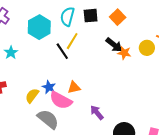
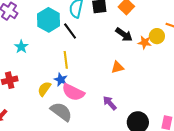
yellow line: (72, 41) -> (66, 60), moved, turned -36
black line: (62, 51) -> (70, 31), moved
orange star: (124, 53) -> (145, 43), moved
orange triangle: (74, 87) -> (117, 67), moved

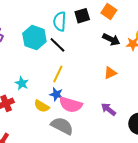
cyan star: (21, 47) -> (22, 83), moved
yellow line: (66, 60) -> (58, 74), turned 42
yellow semicircle: (44, 89) -> (42, 106), turned -84

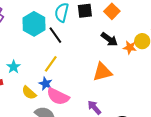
orange triangle: (110, 73) -> (102, 72), size x1.5

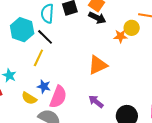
black arrow: (109, 39) -> (97, 18), moved
yellow line: (51, 64) -> (38, 58), moved
pink semicircle: (58, 96) -> (58, 97), turned -85

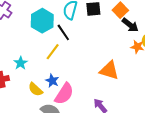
black arrow: (97, 18) -> (130, 25), moved
orange triangle: (98, 65) -> (109, 70), turned 30

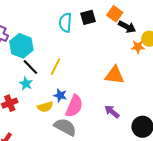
cyan hexagon: (42, 21) -> (21, 46), moved
black line: (63, 32) -> (30, 67), moved
yellow semicircle: (35, 89) -> (45, 107), turned -49

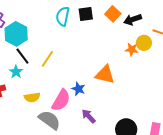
black arrow: (127, 27) -> (133, 19), moved, turned 126
blue star: (60, 95) -> (78, 89), moved
purple arrow: (112, 112) -> (89, 116), moved

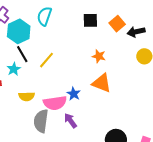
cyan semicircle: (63, 16) -> (44, 16), moved
orange star: (132, 49) -> (99, 56), moved
pink semicircle: (61, 100) -> (55, 103), turned 45
purple arrow: (89, 116) -> (70, 121), moved
gray semicircle: (49, 120) -> (41, 121), turned -125

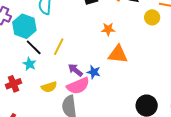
purple arrow: (70, 121) -> (75, 70), moved

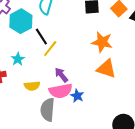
orange star: (108, 29) -> (102, 42), size x1.5
black line: (34, 47) -> (41, 37), moved
blue star: (94, 72) -> (77, 96), moved

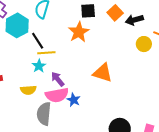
orange star: (102, 42) -> (79, 32), moved, turned 30
yellow line: (50, 49) -> (46, 53), turned 48
cyan star: (18, 59) -> (39, 66), moved

